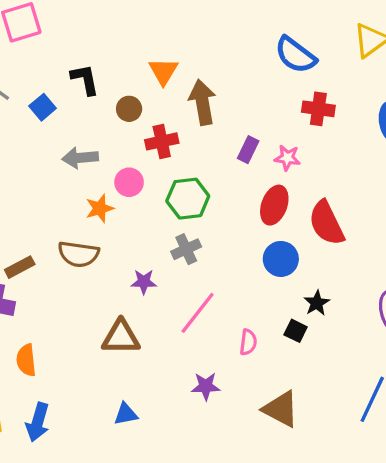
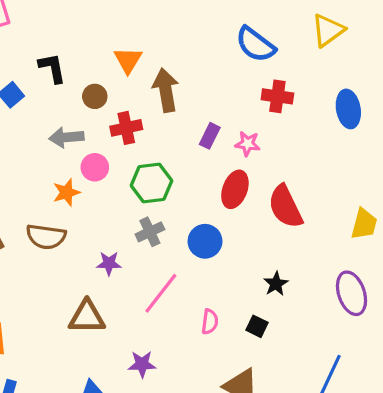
gray arrow: (80, 158) -> (66, 137), moved
blue circle: (281, 259) -> (205, 241), moved
black square: (296, 331) -> (257, 326), moved
purple star: (206, 386) -> (142, 364), moved

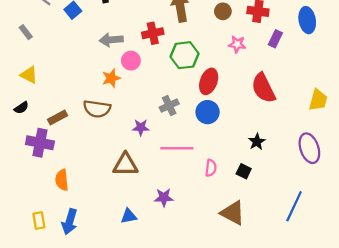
brown circle: (95, 96) -> (223, 11), moved
purple rectangle: (210, 136) -> (275, 39), moved
green hexagon: (151, 183) -> (185, 55), moved
red ellipse: (235, 189) -> (209, 81), moved
pink line: (161, 293) -> (177, 148), turned 52

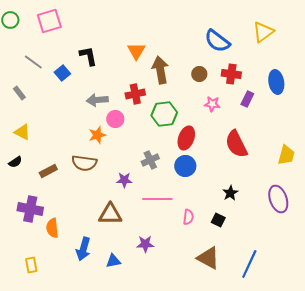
purple cross: (40, 143) -> (30, 209), moved
blue line: (294, 206) -> (249, 264), moved
blue arrow: (70, 222) -> (83, 249), moved

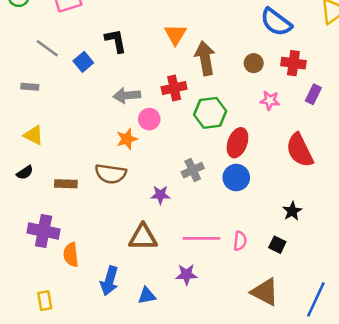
gray rectangle: (19, 93) -> (30, 87), turned -48
brown rectangle: (48, 171) -> (66, 184), turned 30
pink line: (157, 199) -> (201, 238), moved

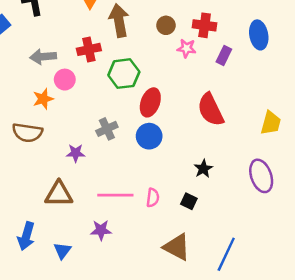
pink star: (270, 100) -> (186, 48), moved
blue triangle: (147, 296) -> (62, 251), turned -42

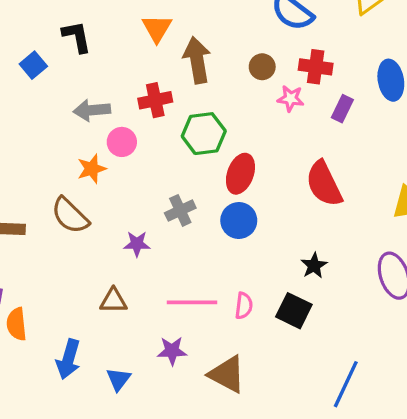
brown semicircle: (27, 133) -> (70, 215), turned 36
brown triangle: (59, 194) -> (113, 301), size x0.7
black square: (189, 201) -> (294, 311), size x1.5
brown triangle: (177, 247) -> (227, 374), moved

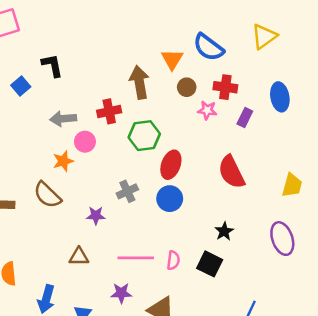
orange triangle: (157, 28) -> (172, 59), moved

